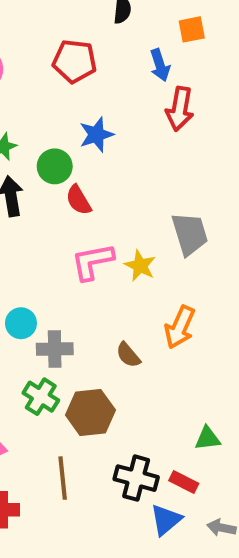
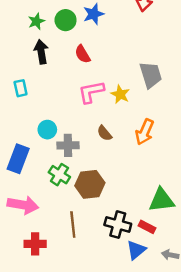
green circle: (55, 166) -> (66, 20), moved
brown semicircle: (128, 355) -> (104, 133), moved
green triangle: (208, 438) -> (162, 200), size x1.6

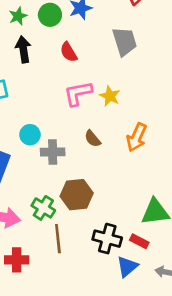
gray trapezoid: (151, 75) -> (125, 41), moved
green cross: (59, 175) -> (43, 208), moved

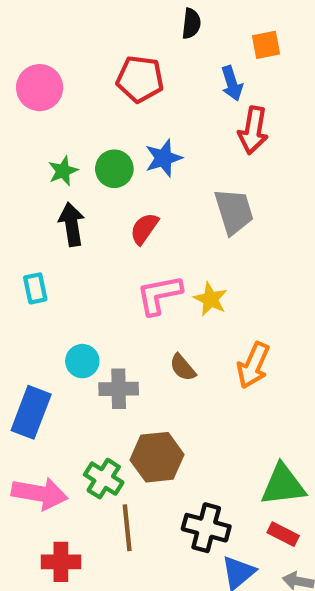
red semicircle: (69, 52) -> (144, 229), turned 66
red rectangle: (139, 241) -> (283, 534), moved

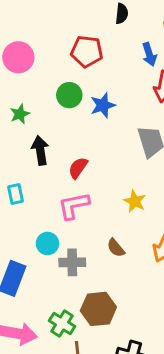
green circle: (114, 169) -> (69, 95), moved
green star: (63, 171) -> (20, 114), moved
red semicircle: (144, 229) -> (78, 168), moved
pink L-shape: (159, 295) -> (74, 206), moved

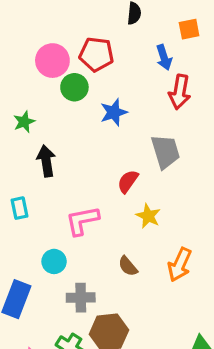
pink circle: (18, 57) -> (52, 61), moved
green circle: (69, 95) -> (74, 87), moved
red semicircle: (78, 168) -> (128, 181), moved
gray cross: (72, 262) -> (81, 298), moved

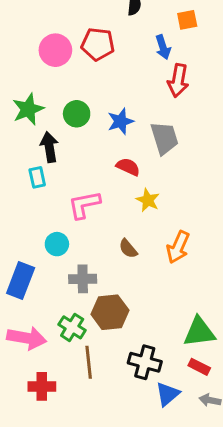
green circle: (74, 87) -> (77, 114), moved
blue star: (114, 112) -> (121, 121), moved
green star: (24, 122) -> (28, 109), size x1.5
red semicircle: (128, 181) -> (128, 167), turned 80
cyan rectangle: (19, 208) -> (37, 177), moved

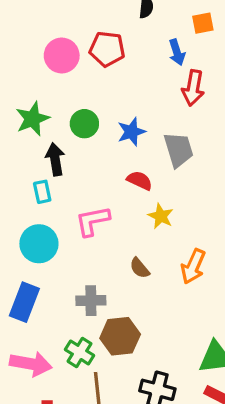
cyan circle: (57, 244) -> (39, 244), moved, size x1.5

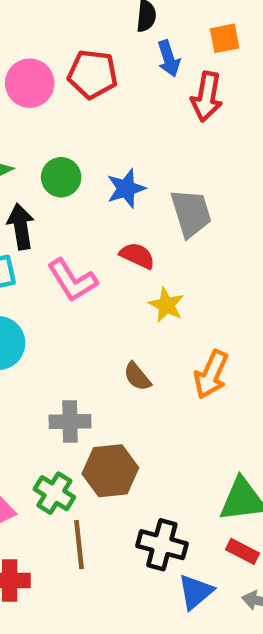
blue arrow: (177, 52) -> (169, 59), moved
red arrow: (193, 88) -> (207, 97), moved
pink L-shape: (93, 221) -> (72, 280), moved, turned -111

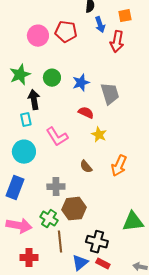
pink L-shape: (72, 280) -> (57, 137), moved
red rectangle: (243, 551) -> (103, 264), moved
blue triangle: (196, 592) -> (80, 263), moved

